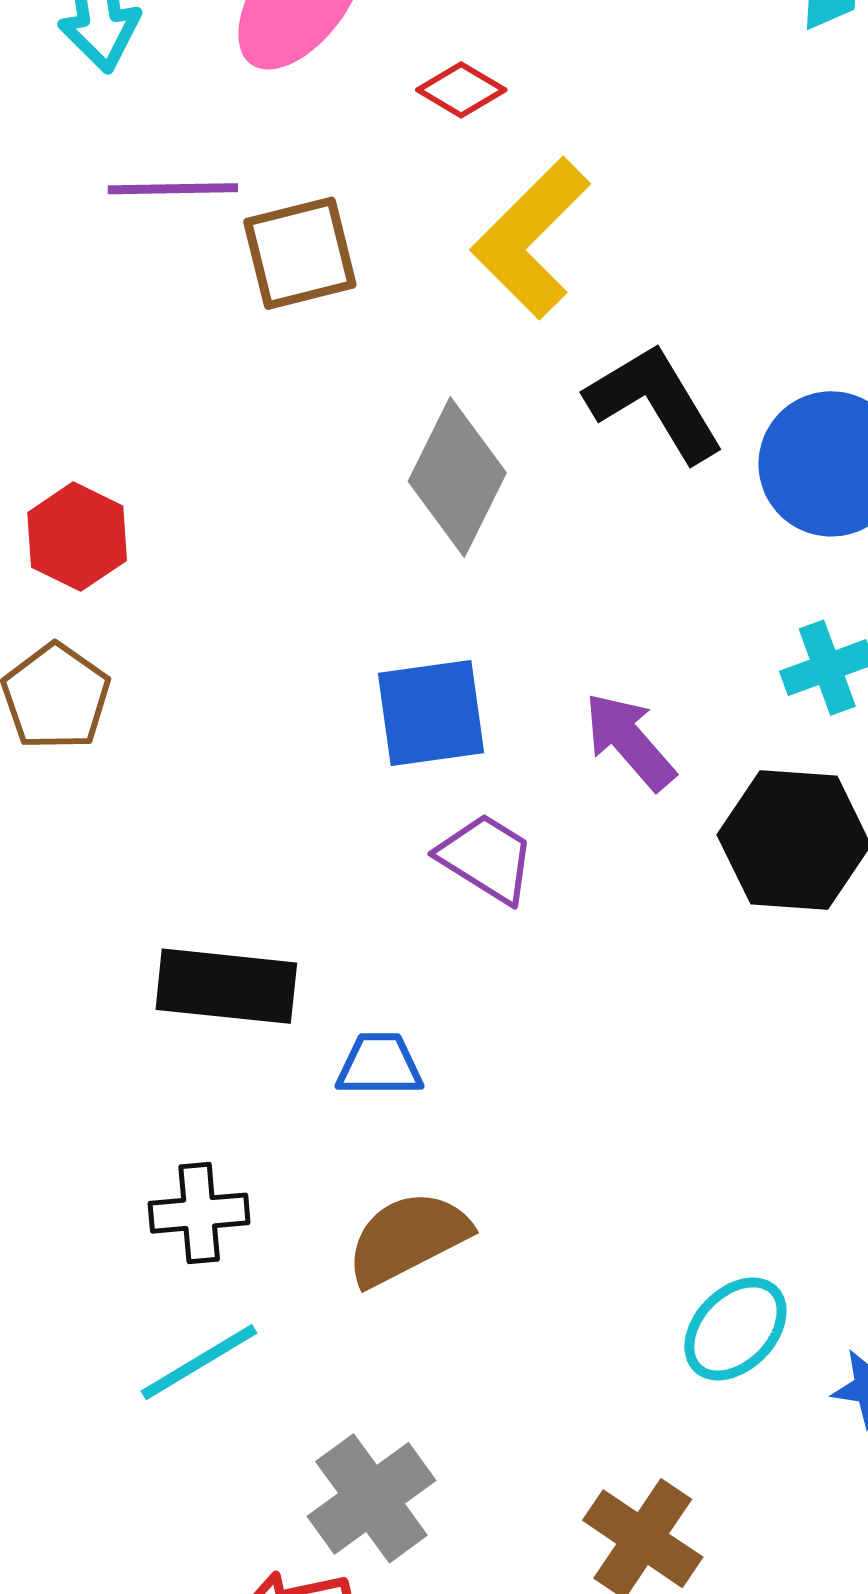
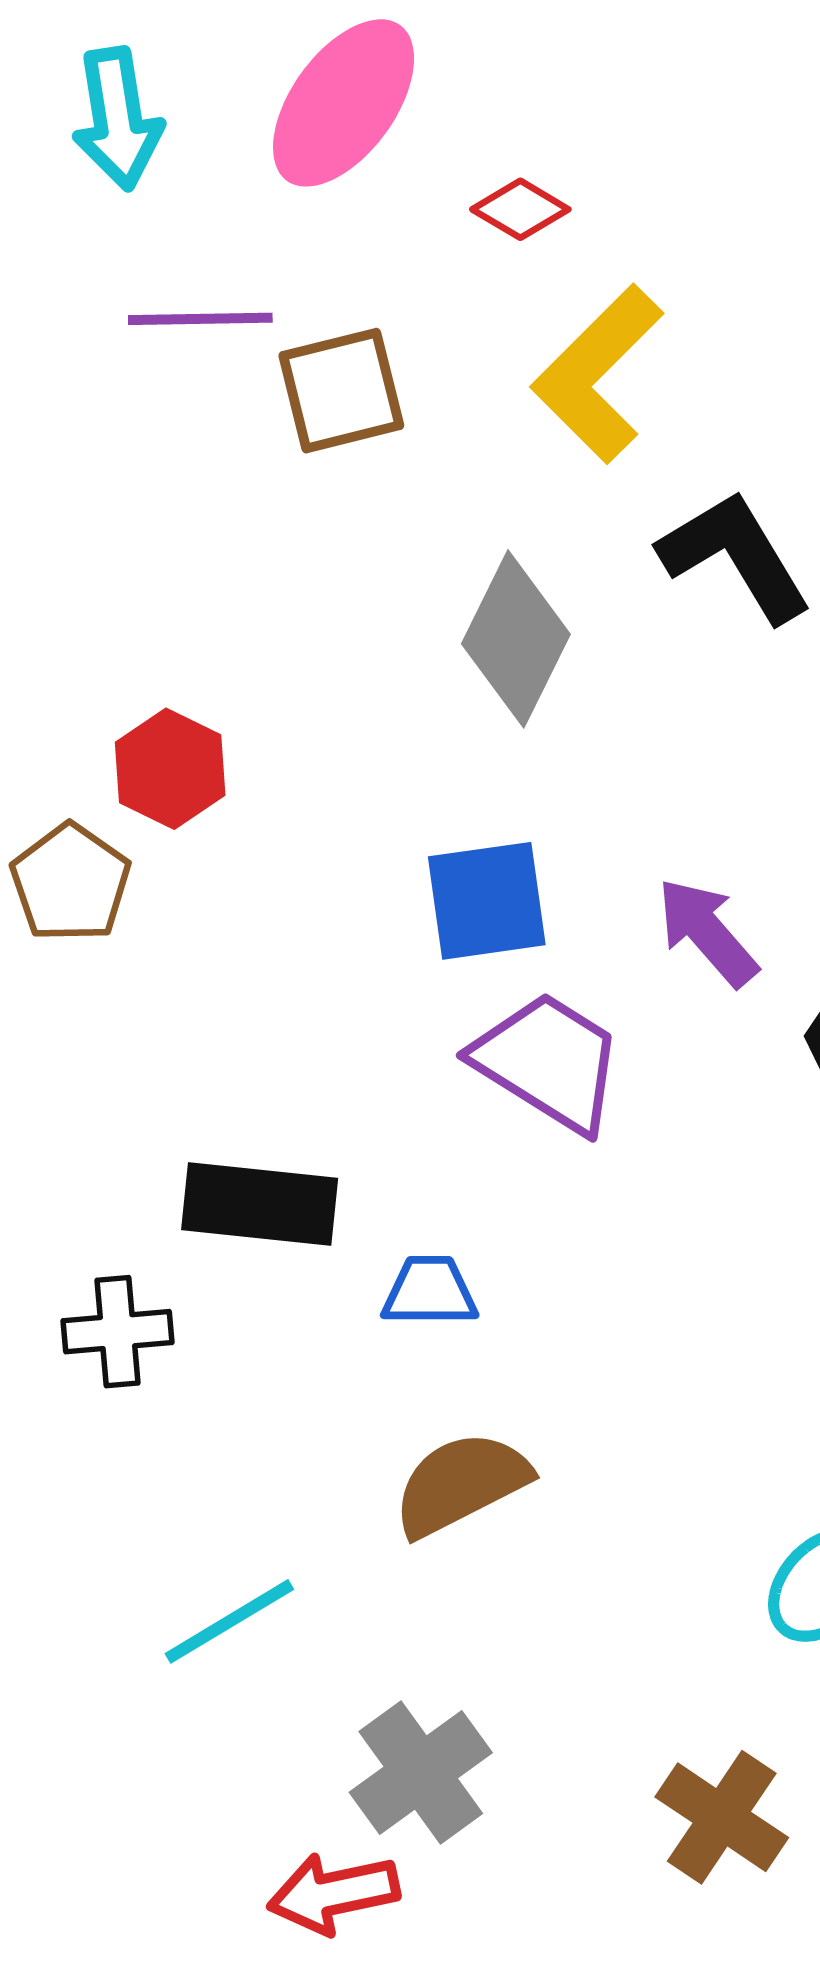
red hexagon: (77, 537) -> (170, 769), moved
purple trapezoid: (486, 858) -> (548, 1062), size x1.4
black cross: (199, 1213) -> (117, 1332), moved

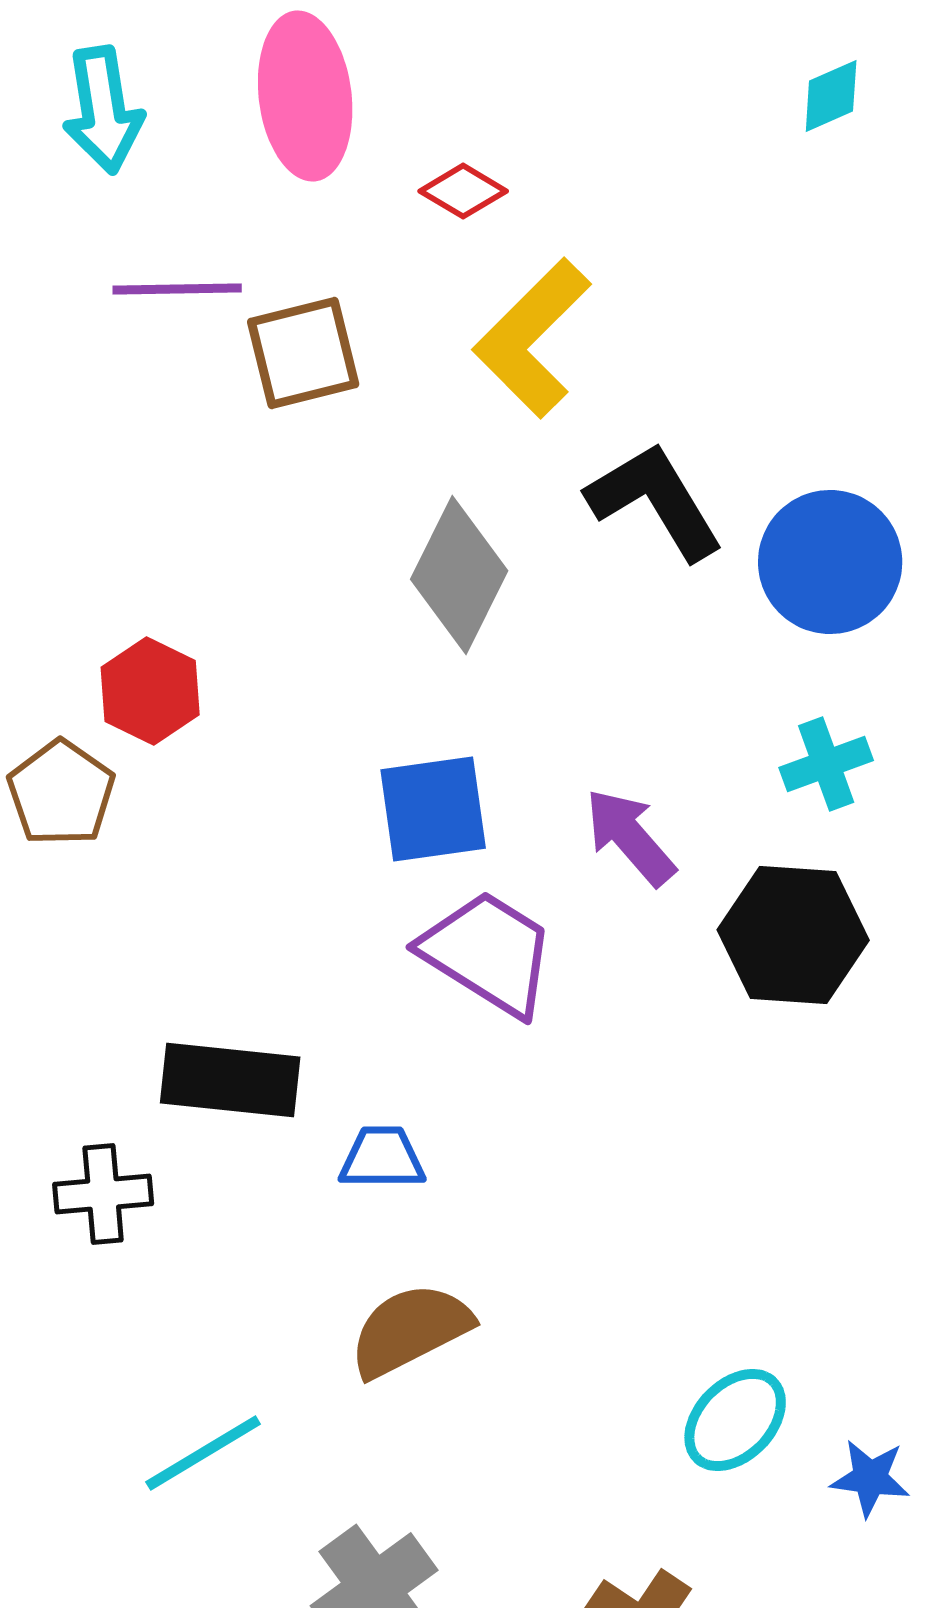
pink ellipse: (344, 103) -> (305, 96), turned -43

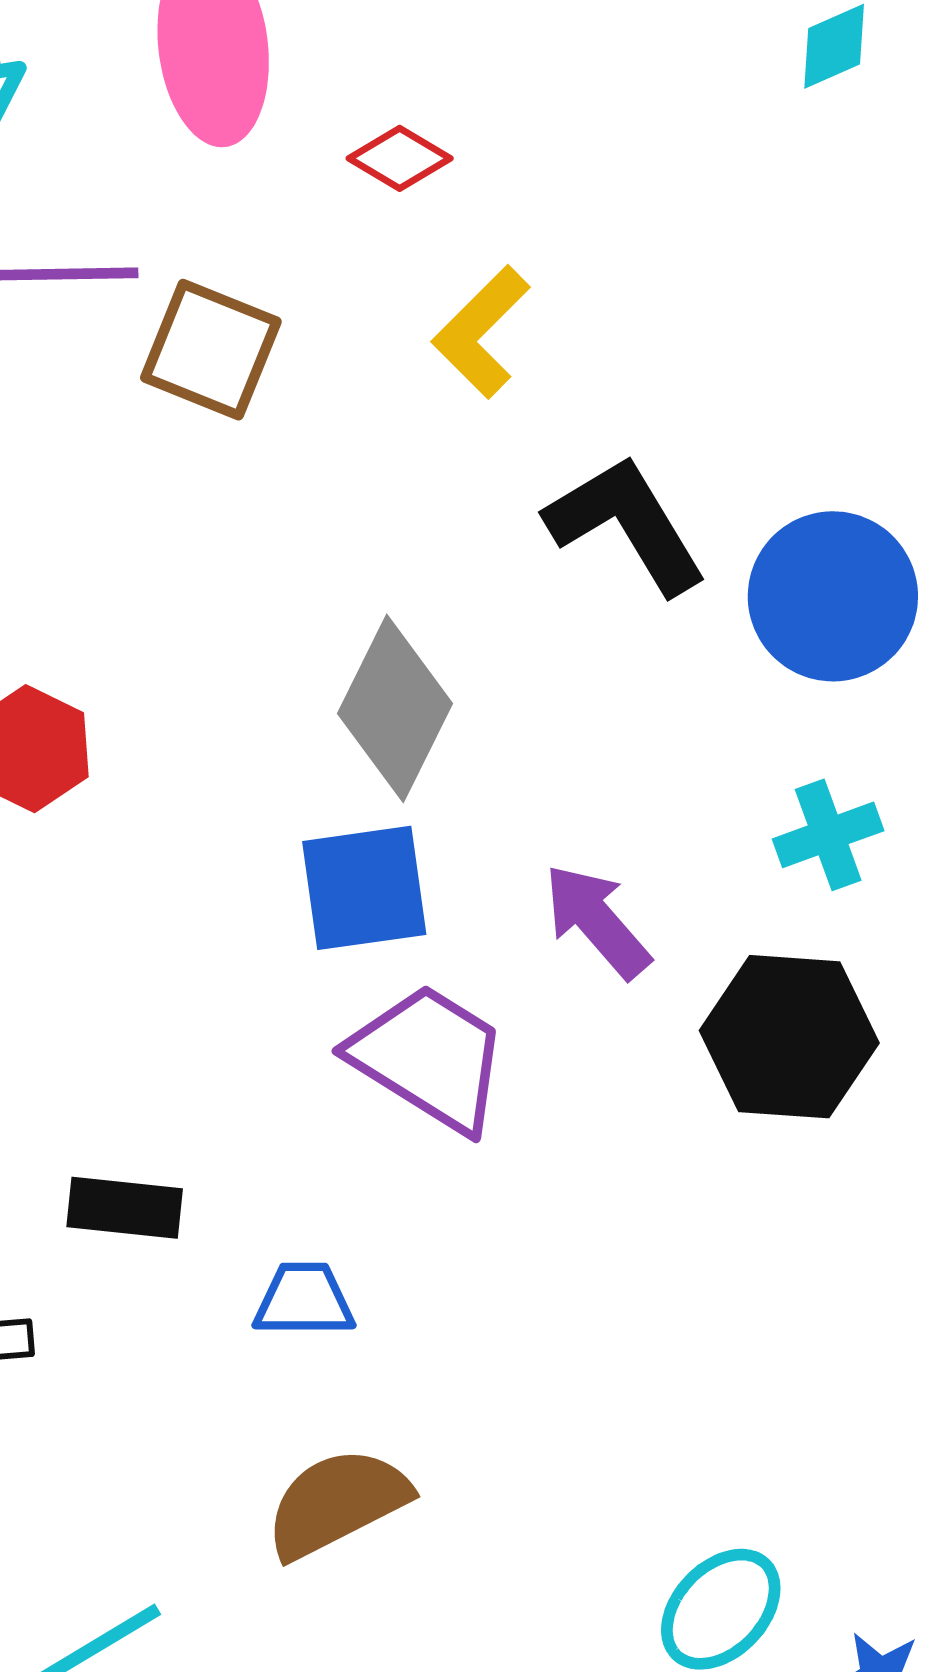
yellow L-shape: (532, 338) -> (481, 332), size x0.7
brown square: (303, 353) -> (211, 350), turned 36
gray diamond: (459, 575) -> (395, 708), moved
black rectangle: (230, 1080) -> (125, 1208), size x0.7

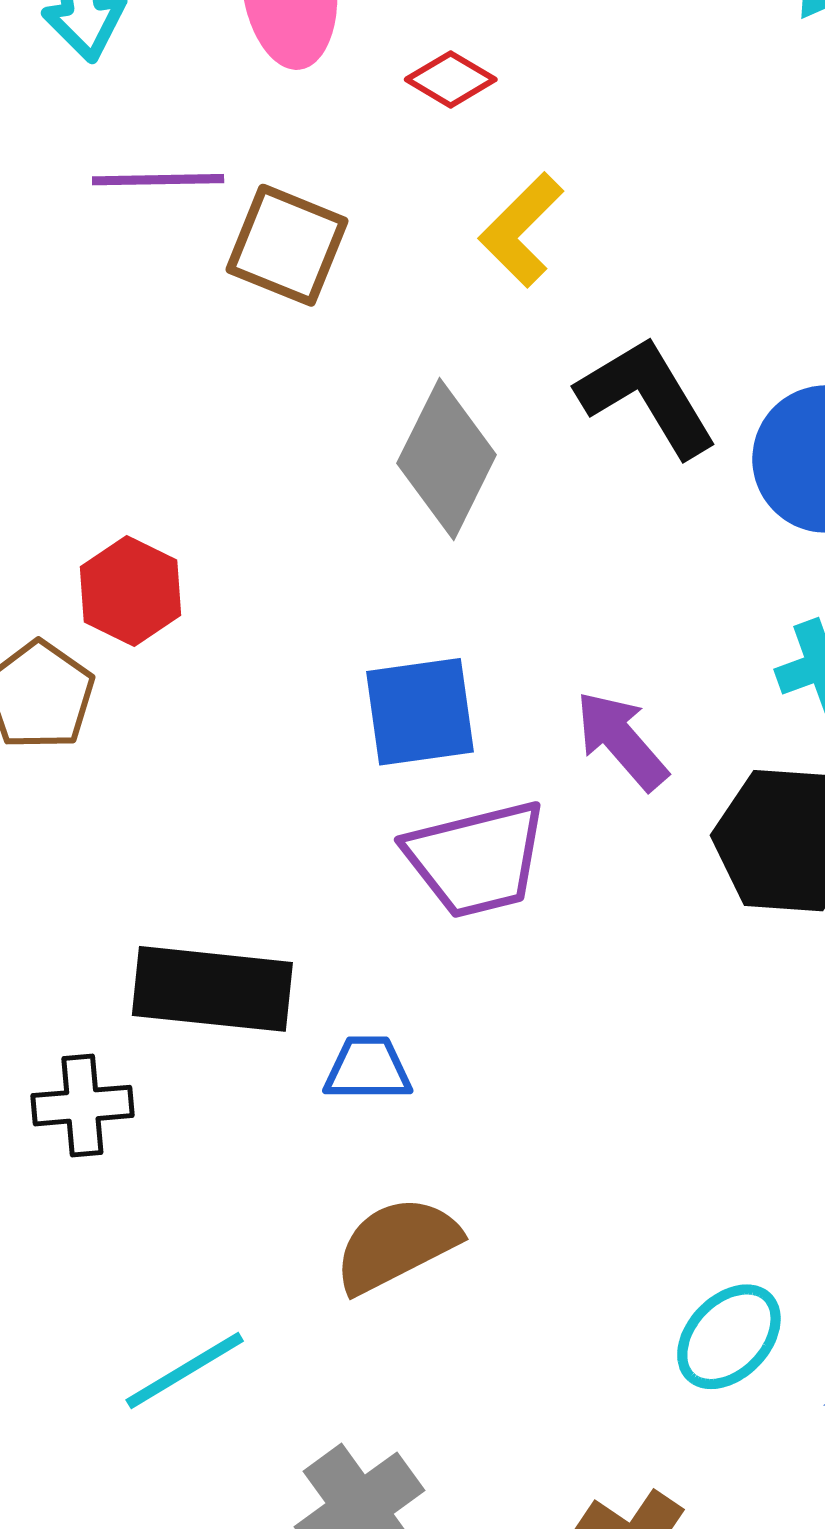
gray diamond: (395, 708) -> (447, 459), moved
purple trapezoid: (429, 1058) -> (476, 859), turned 134
black rectangle: (125, 1208) -> (212, 989), size x1.6

